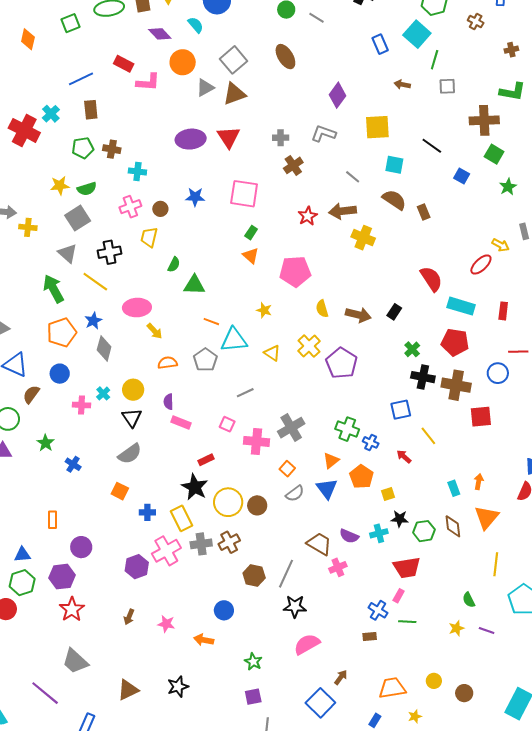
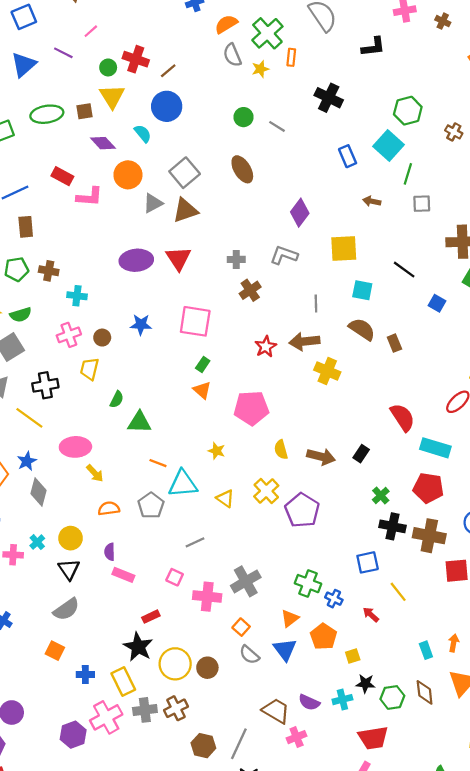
gray line: (353, 177) -> (316, 303), turned 49
gray semicircle: (295, 493) -> (249, 655), turned 78

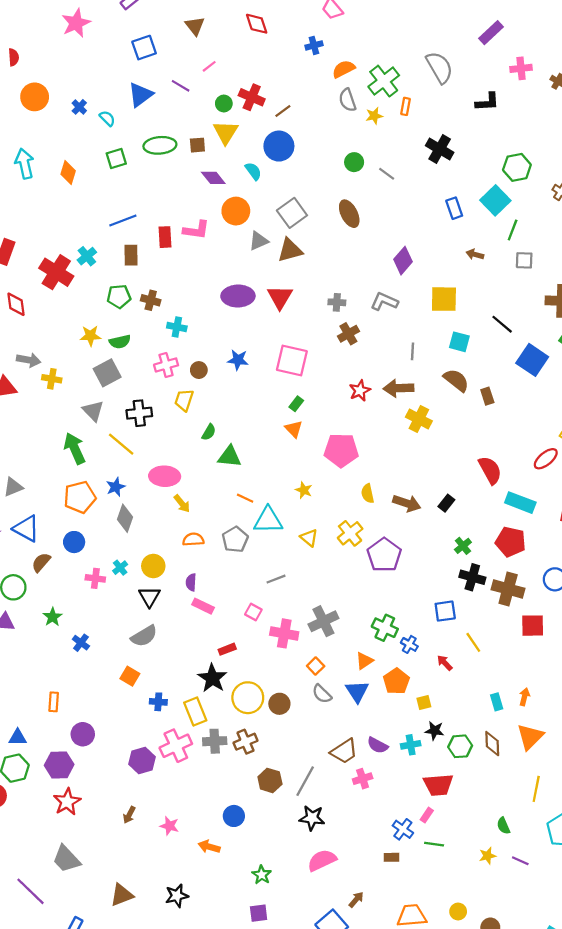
red rectangle: (62, 176) -> (165, 237), moved, turned 55
blue square: (437, 303) -> (532, 360), size x1.8
brown trapezoid: (276, 711) -> (344, 751), turned 112

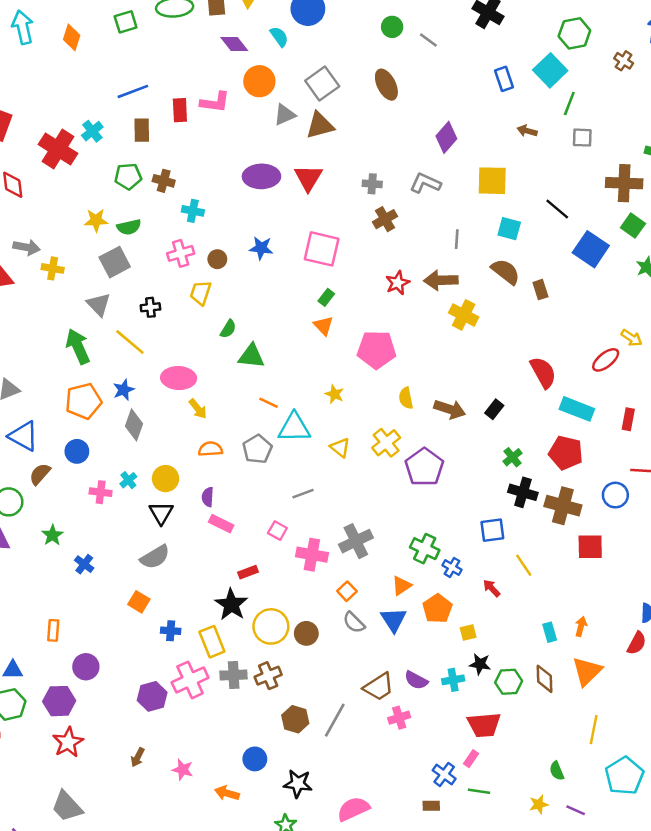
black cross: (139, 413) -> (150, 307), size x0.7
black star: (312, 818) -> (298, 784), moved

